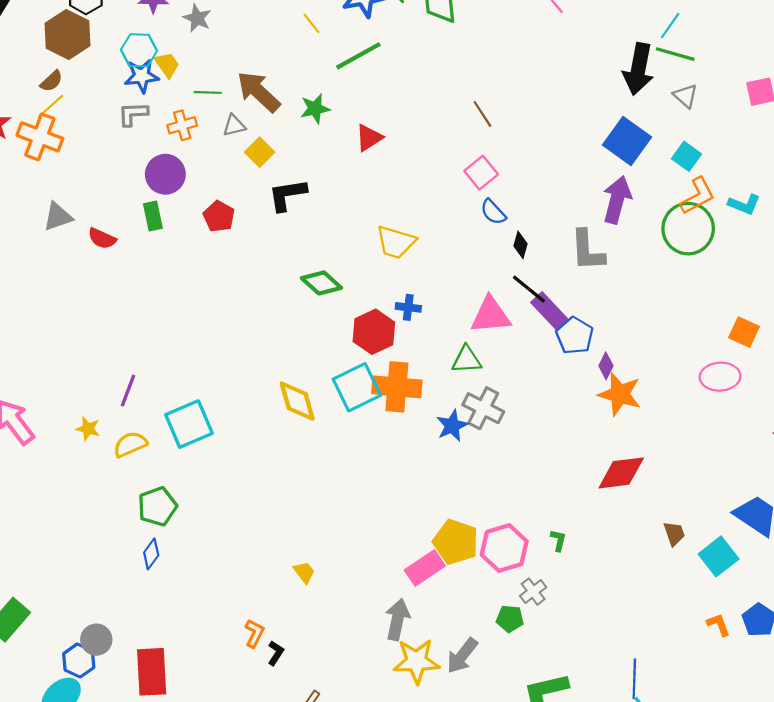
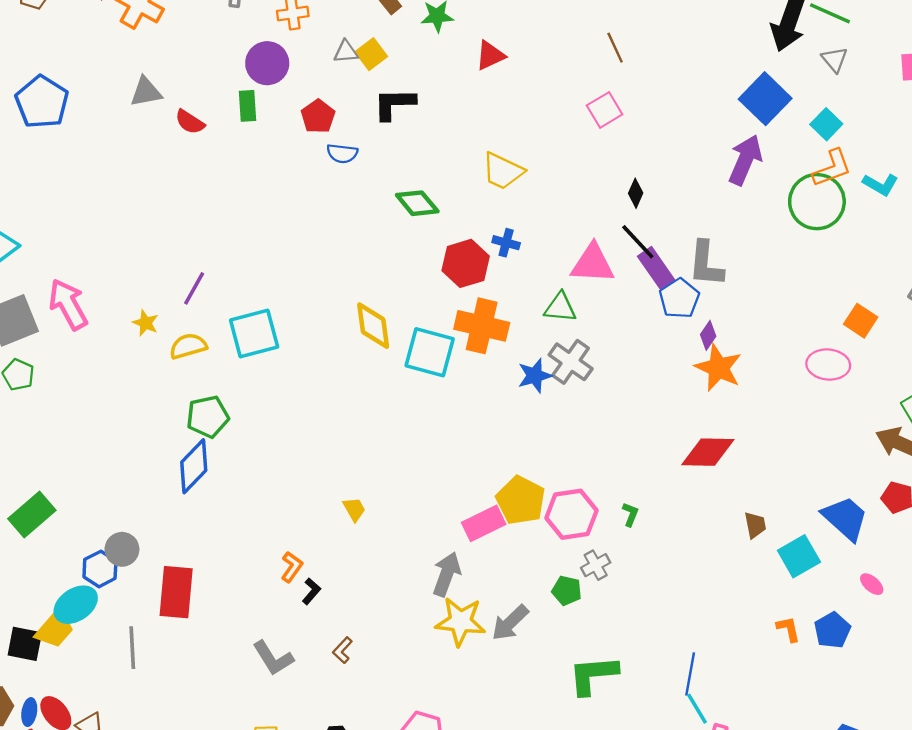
gray triangle: (234, 125) -> (346, 52), moved
blue semicircle: (493, 212) -> (342, 153), moved, turned -48
gray L-shape: (587, 251) -> (706, 264), moved
cyan square: (357, 387) -> (430, 352), moved, turned 33
blue diamond: (151, 554) -> (194, 466), size x1.6

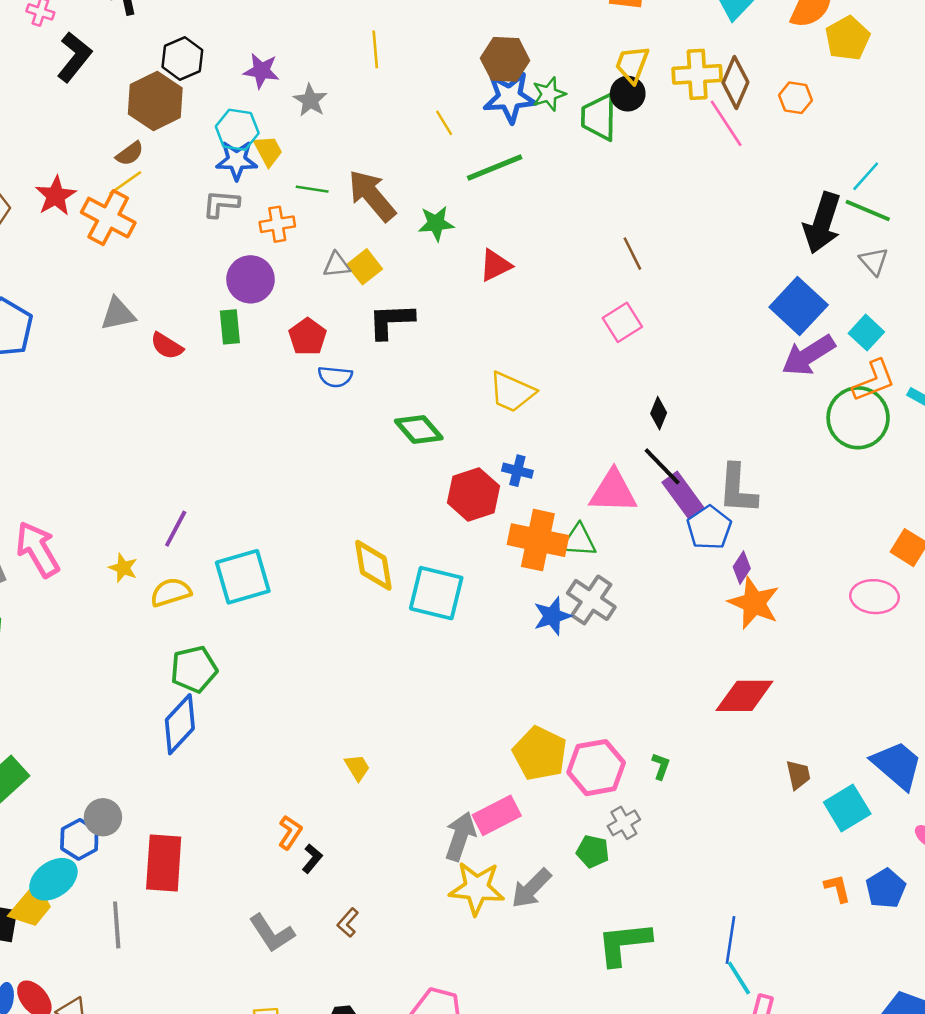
purple arrow: (745, 160) -> (808, 355), moved, turned -144
orange cross: (482, 326) -> (538, 540), moved
pink rectangle: (484, 523) -> (497, 815), moved

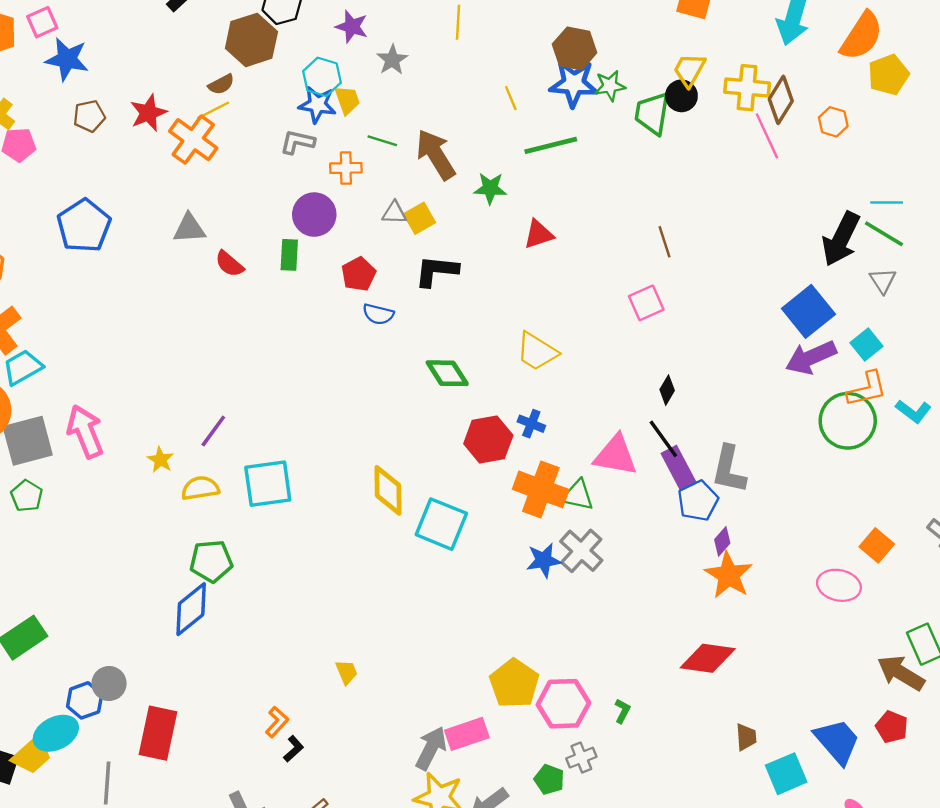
cyan line: (866, 176) -> (887, 202), turned 40

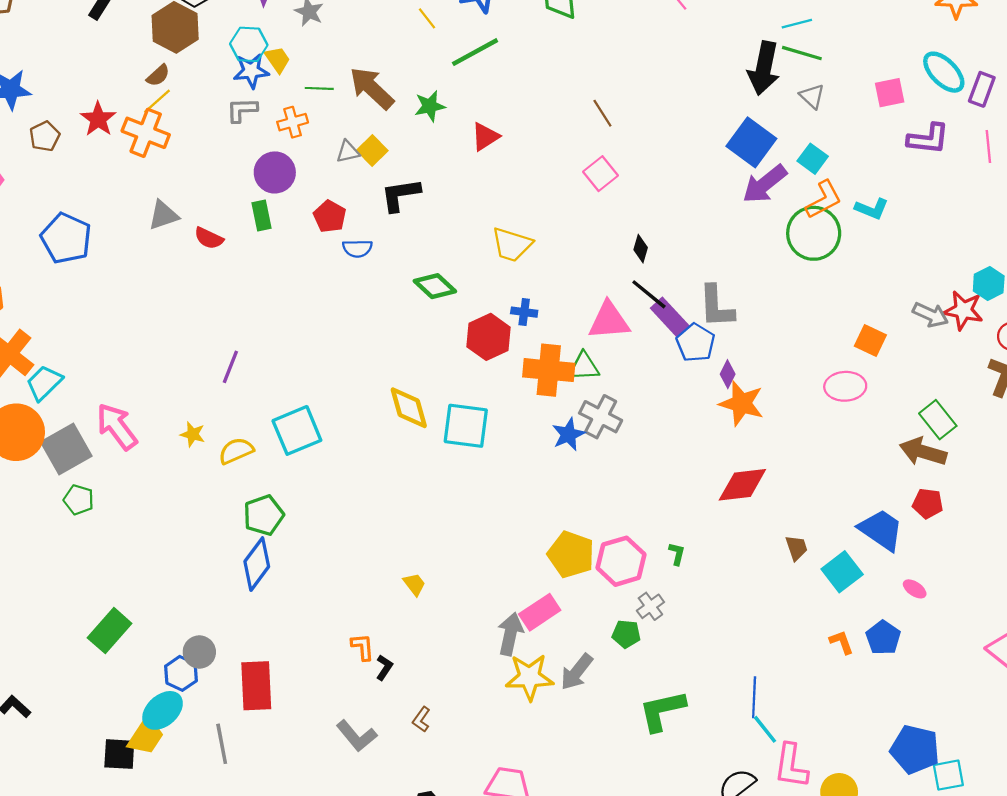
purple line: (213, 431) -> (230, 367), moved
orange L-shape: (277, 722) -> (363, 647), turned -32

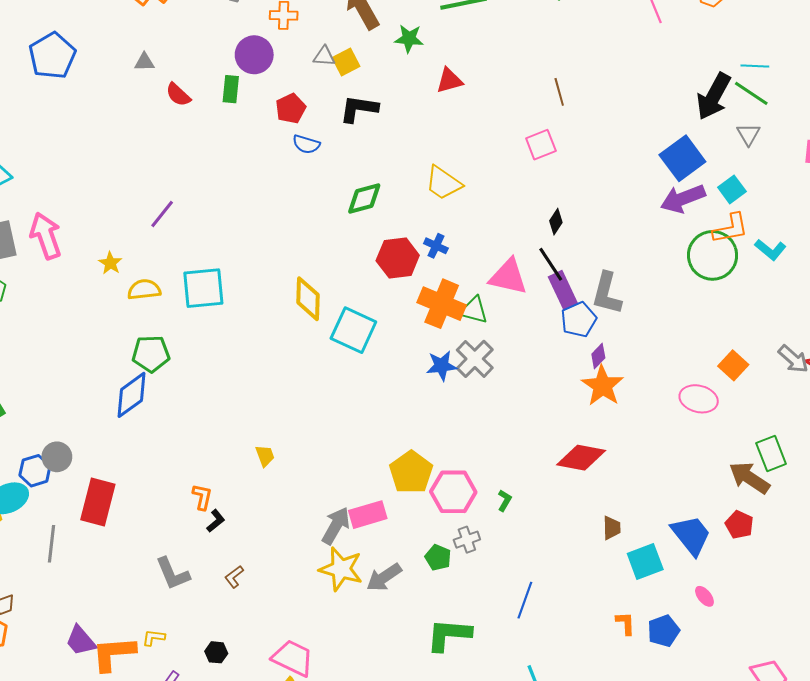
gray triangle: (163, 215) -> (144, 62), size x0.7
green diamond: (435, 286) -> (364, 199), turned -75
blue line: (754, 697) -> (525, 600), moved

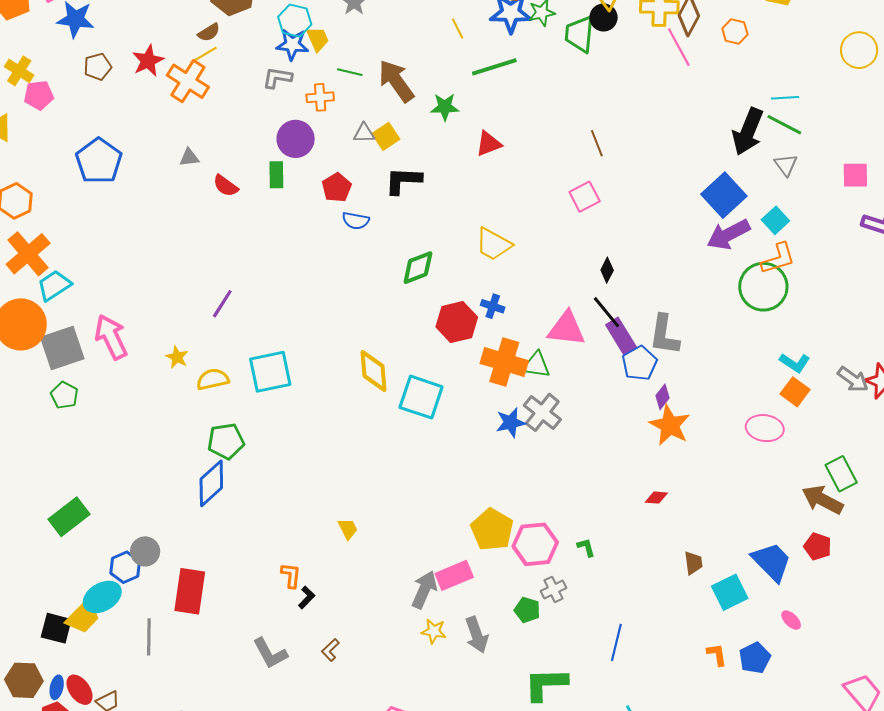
cyan L-shape: (770, 250) -> (795, 363), moved
red diamond: (581, 458) -> (656, 498), size x0.5
green L-shape: (505, 500) -> (586, 547), turned -40
yellow star: (341, 569) -> (434, 631), size x0.6
gray arrow: (384, 577) -> (477, 635), turned -69

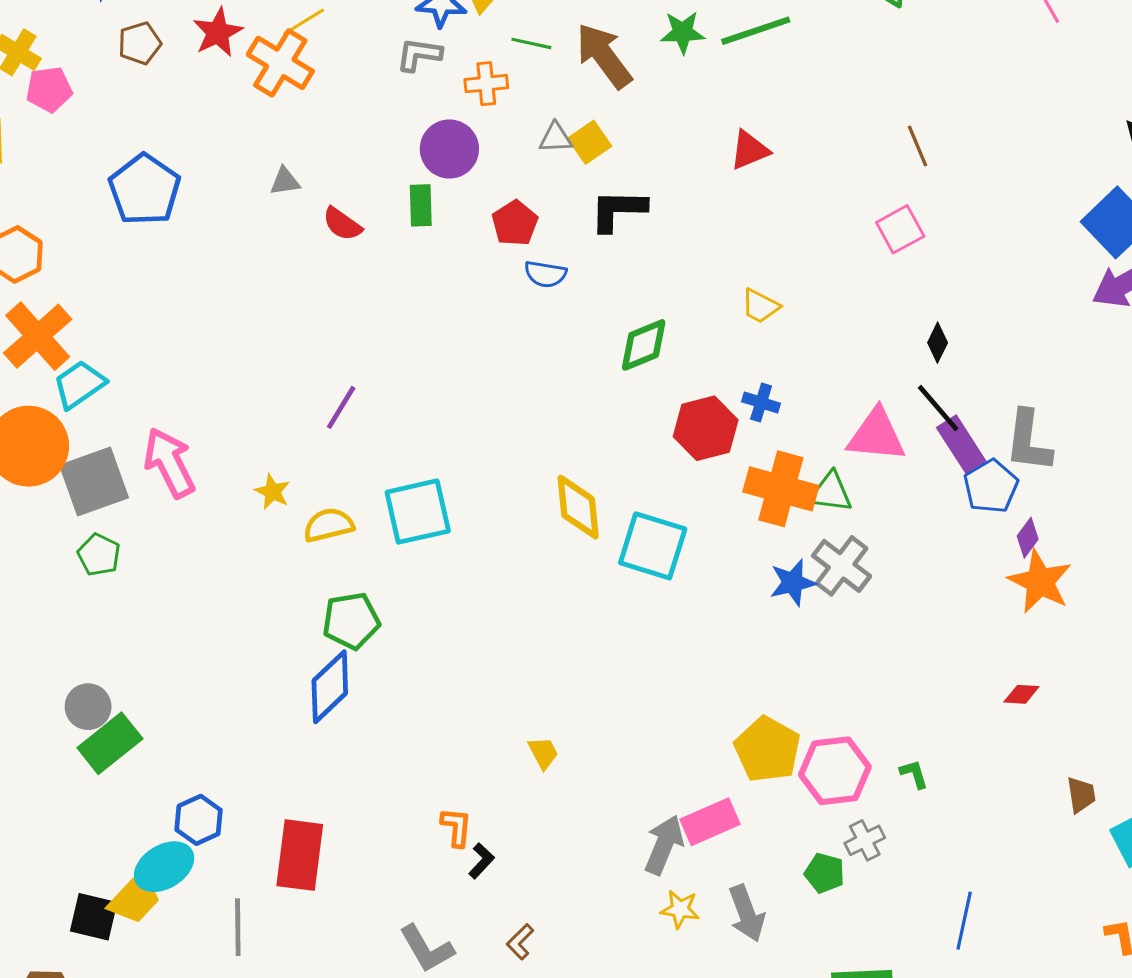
green star: (445, 107) -> (683, 32), moved
yellow trapezoid: (493, 244) -> (760, 306), size x0.7
gray circle: (145, 551) -> (88, 707), moved

